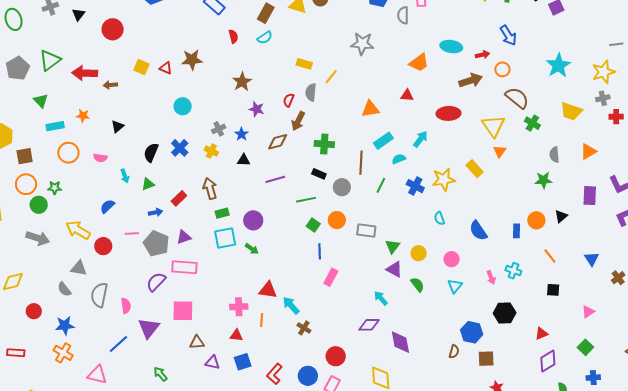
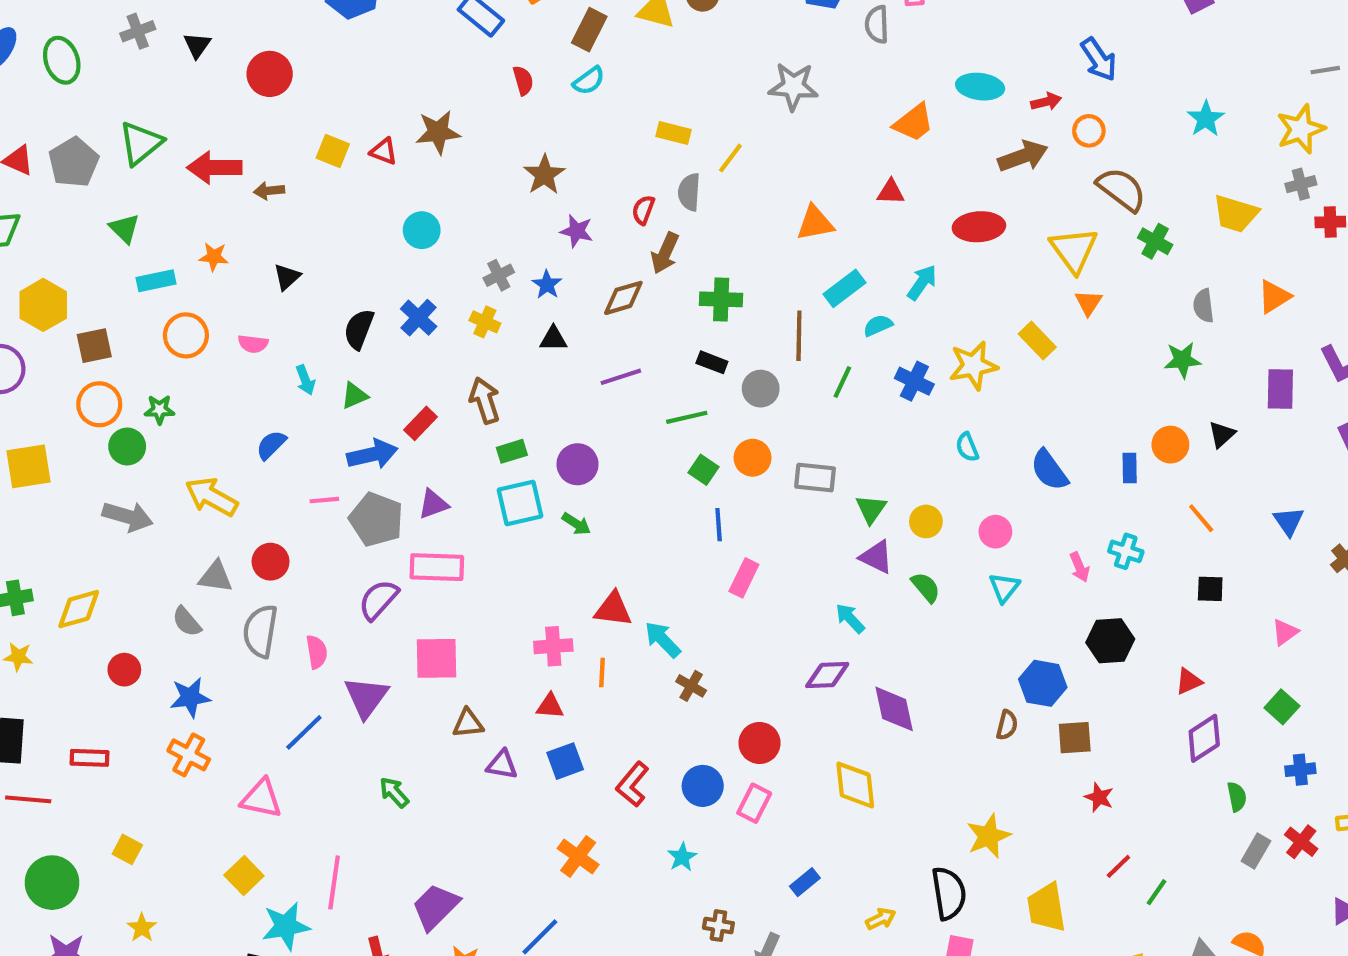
cyan star: (558, 65) -> (1206, 119), size x0.7
blue arrow: (155, 212) -> (372, 454), size x1.6
red circle: (103, 246) -> (271, 562), moved

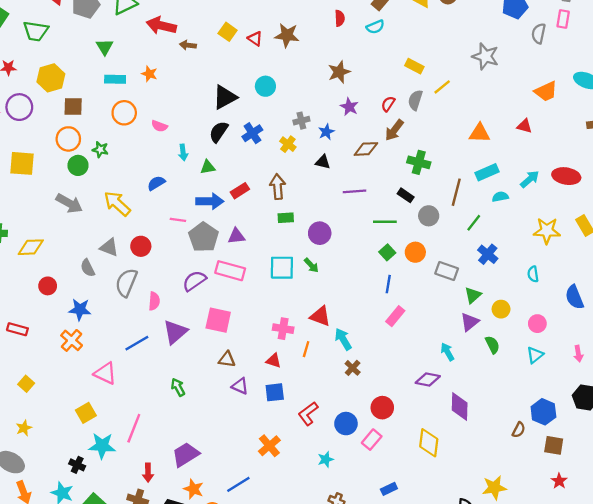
red ellipse: (979, 227) -> (566, 176), moved
black triangle: (287, 277) -> (225, 97), moved, size x1.6
blue cross: (914, 381) -> (488, 254), moved
cyan square: (520, 503) -> (282, 268), moved
purple triangle: (876, 557) -> (470, 322), turned 42

